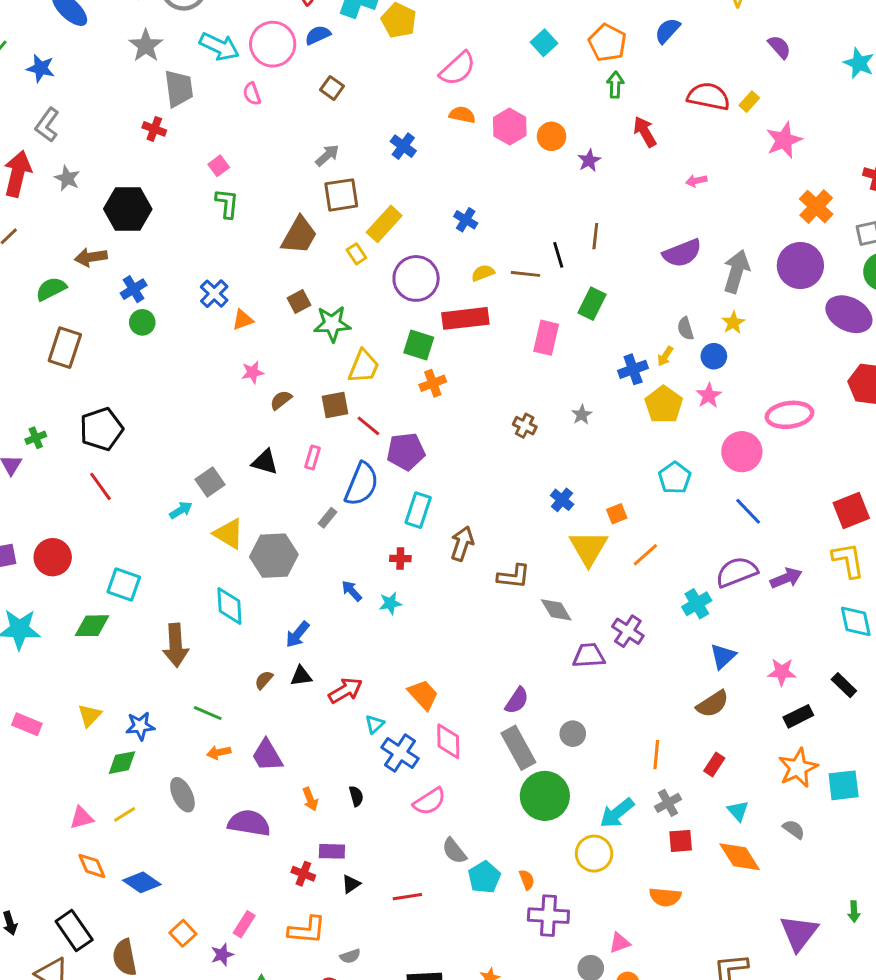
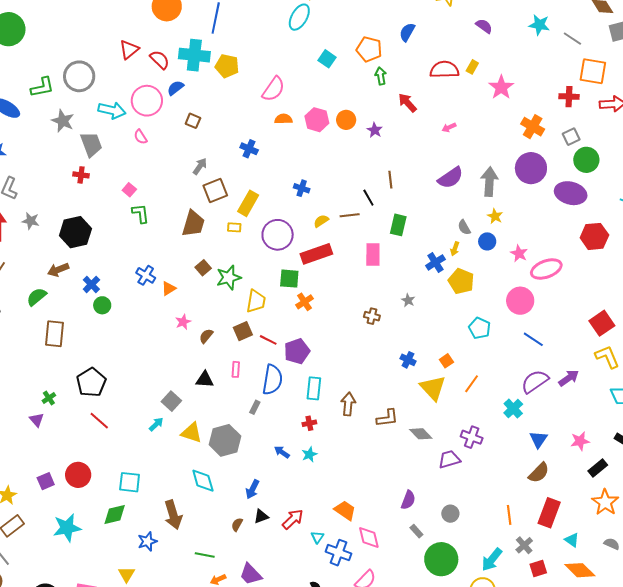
yellow rectangle: (356, 254) -> (234, 227), turned -40
pink star: (709, 396) -> (519, 253), moved
blue star: (140, 726) -> (147, 541), moved
gray rectangle: (518, 748) -> (416, 531), size x0.5
red rectangle: (714, 764) -> (549, 513), size x1.8

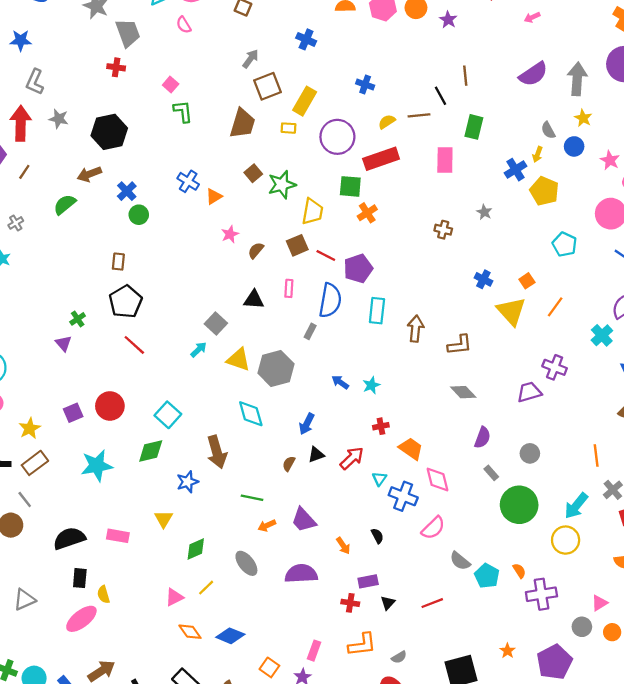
brown rectangle: (55, 334) -> (118, 262), moved, size x0.6
red cross: (309, 423) -> (381, 426), moved
gray diamond: (421, 434) -> (463, 392), moved
cyan square: (130, 482) -> (168, 415), turned 35

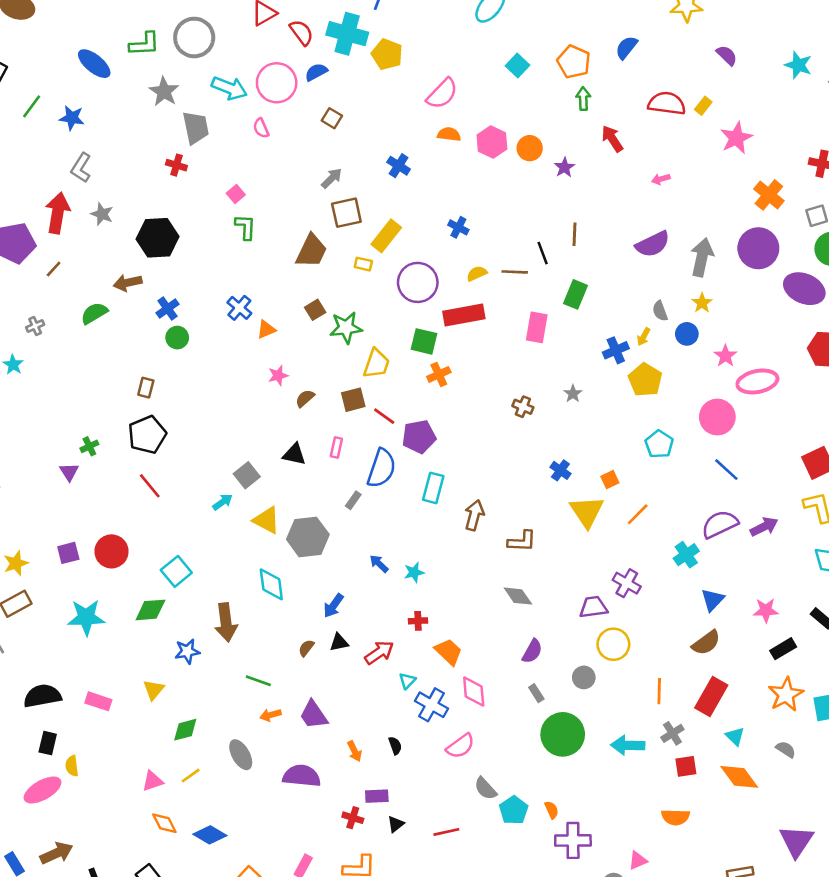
cyan arrow: (576, 506) -> (628, 745), turned 44
yellow circle: (566, 540) -> (613, 644), moved

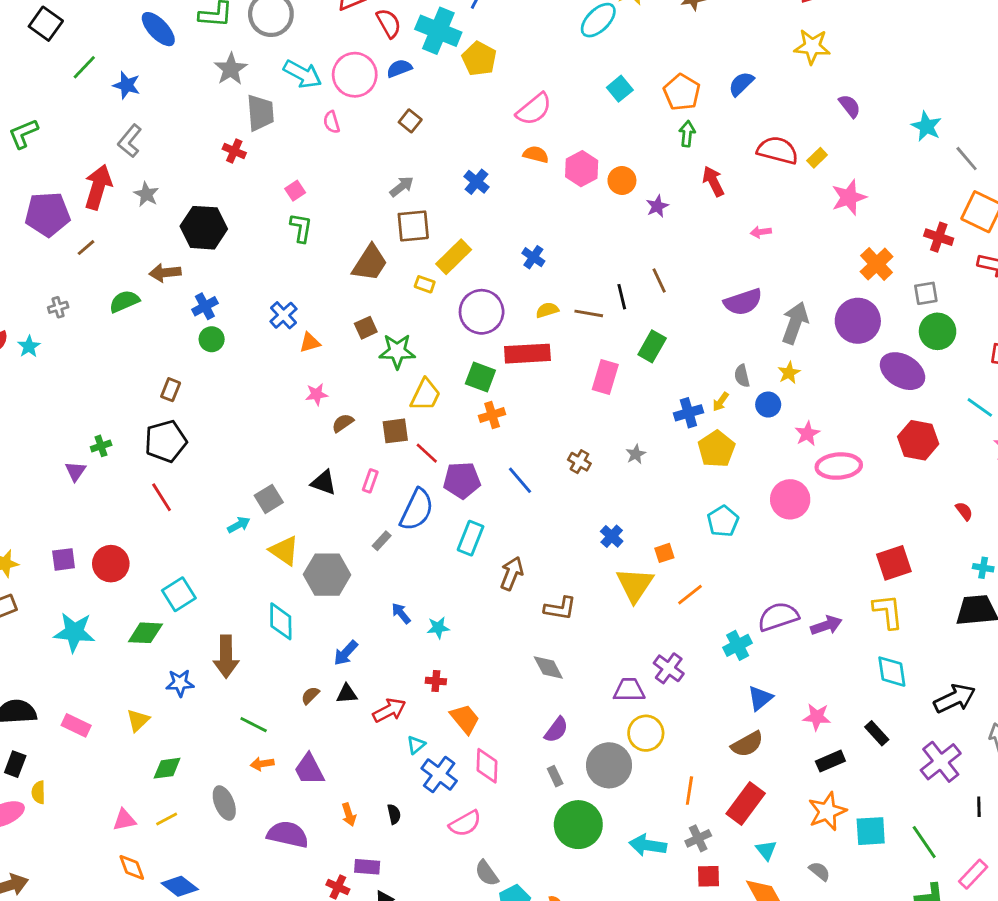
brown line: (574, 234) -> (659, 281), turned -35
blue line: (726, 470) -> (520, 480), moved
gray circle: (584, 677) -> (609, 765), size x1.8

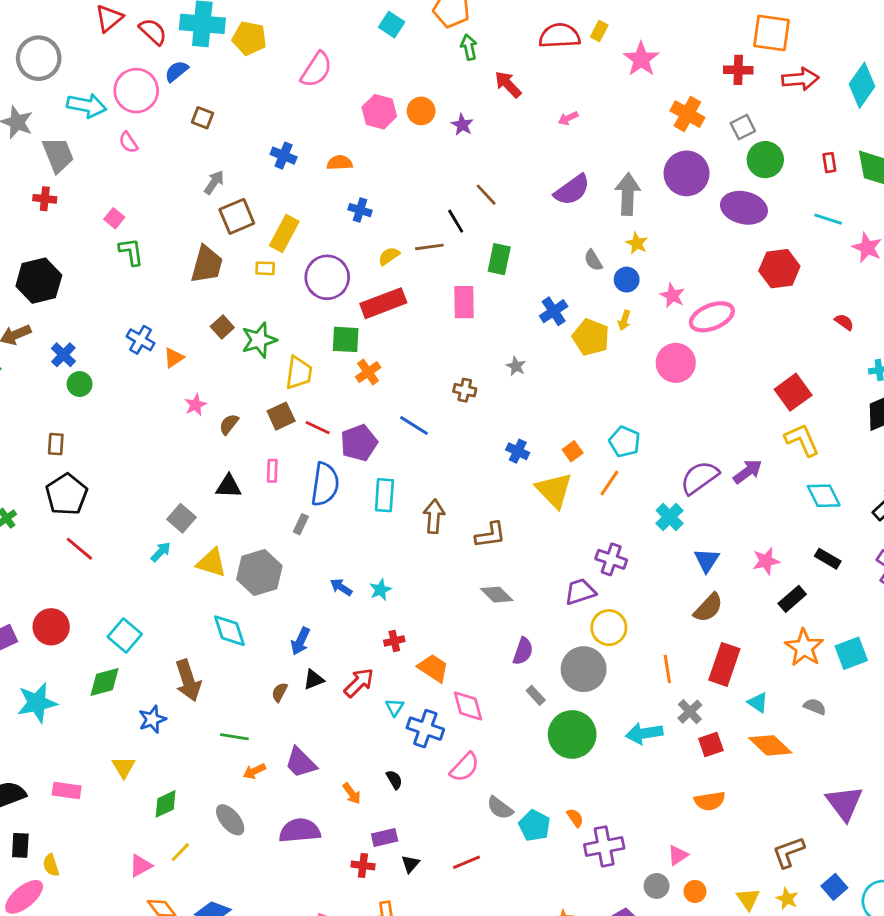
orange semicircle: (536, 154) -> (340, 163), moved
yellow arrow: (721, 402) -> (624, 320), moved
cyan pentagon: (723, 521) -> (625, 442), moved

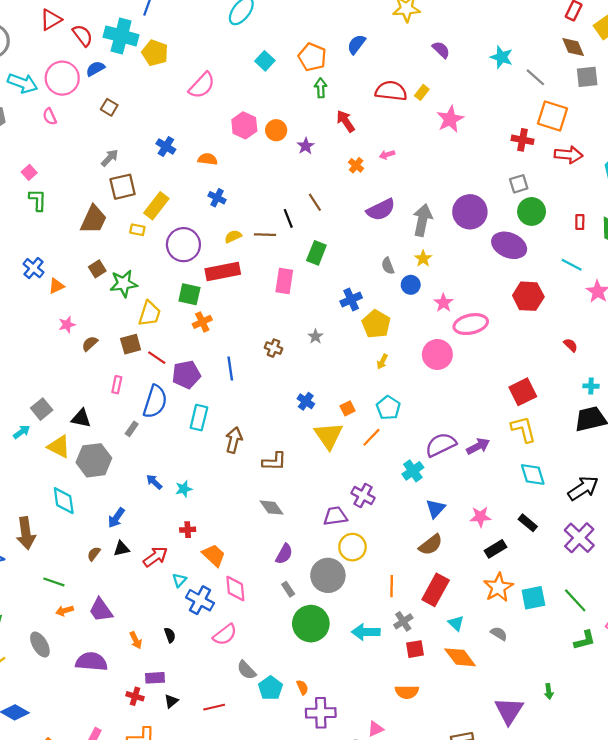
orange cross: (687, 114) -> (356, 165), moved, size x0.6
yellow arrow: (624, 320) -> (382, 361), moved
blue line: (414, 426) -> (230, 368), turned 40
black triangle: (228, 486) -> (81, 418), moved

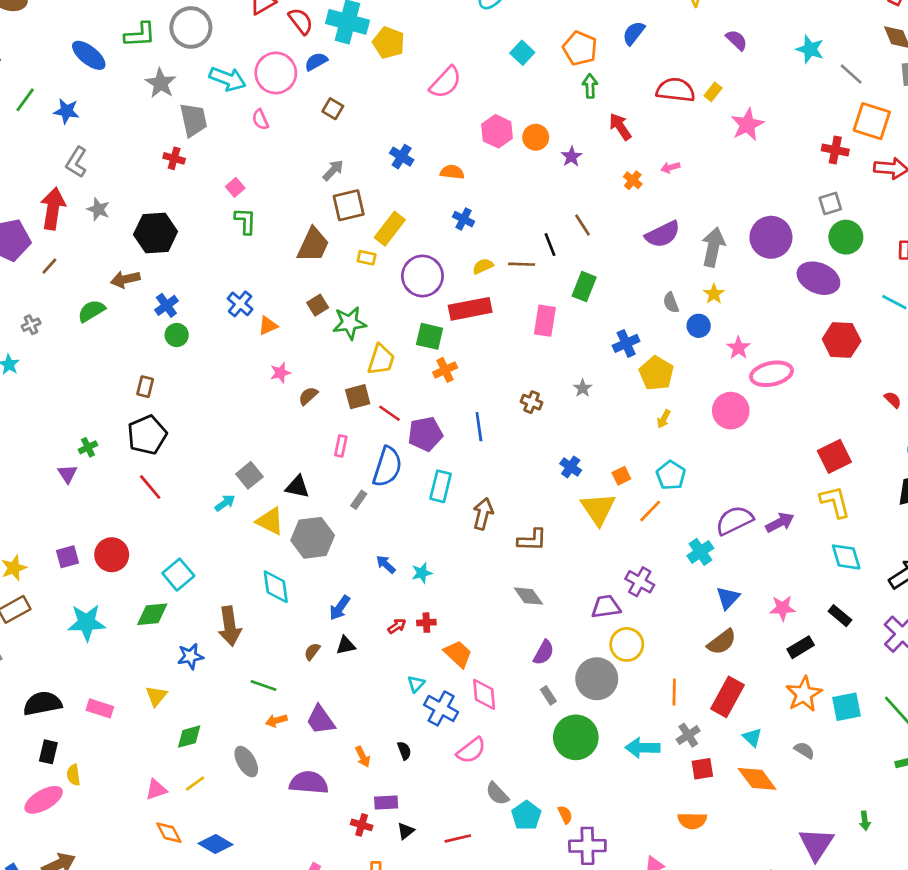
red arrow: (155, 557) -> (397, 626), moved, size x0.6

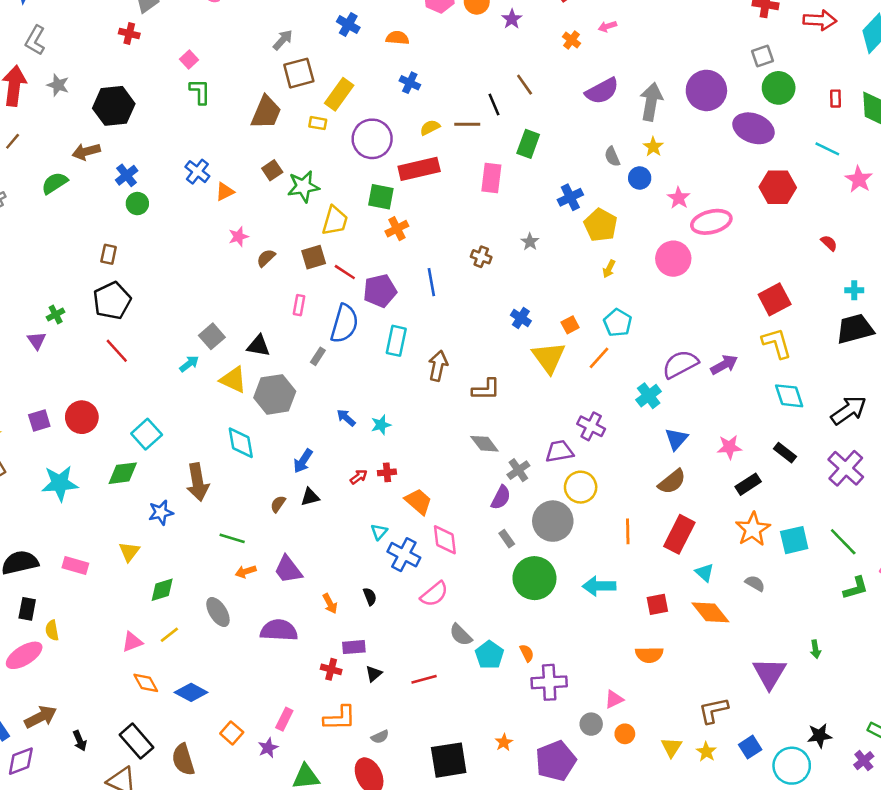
gray cross: (688, 735) -> (518, 470), moved

